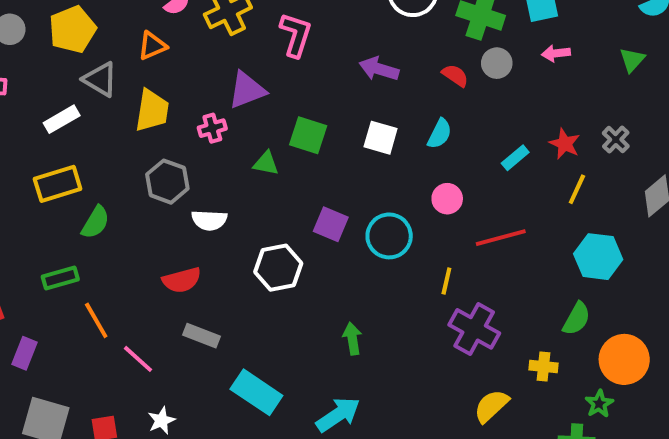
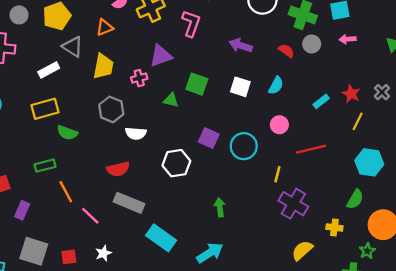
green semicircle: (95, 222) -> (67, 133), turned 78
gray rectangle: (201, 336) -> (129, 203), size x1.4

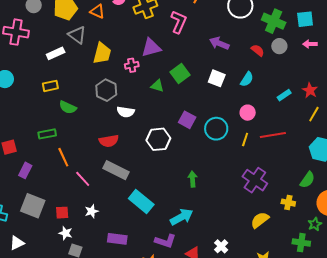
orange triangle: (105, 27) -> (97, 11), moved, turned 42
green square: (197, 84) -> (180, 74), turned 30
yellow rectangle: (45, 109) -> (50, 86), size x0.7
yellow line: (277, 174) -> (245, 139), moved

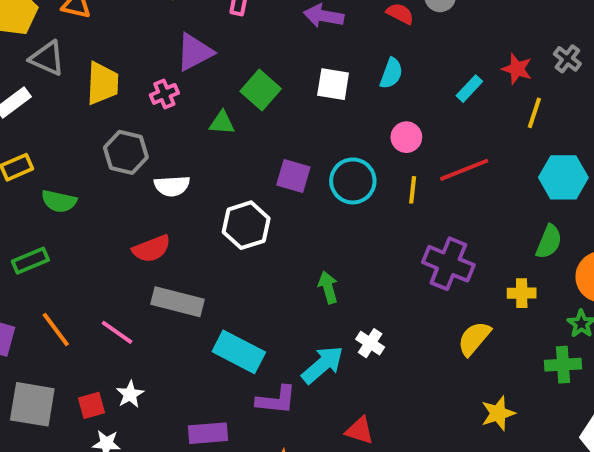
orange line: (63, 157) -> (56, 329), moved
white star: (92, 211) -> (130, 394), moved
purple L-shape: (165, 241) -> (276, 400), moved
white cross: (221, 246) -> (370, 343), moved

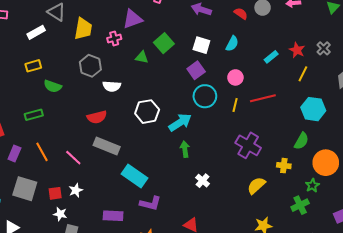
purple square: (293, 176) -> (196, 70), moved, turned 30
cyan arrow: (323, 365) -> (180, 122), moved
green cross: (563, 365) -> (300, 205), turned -30

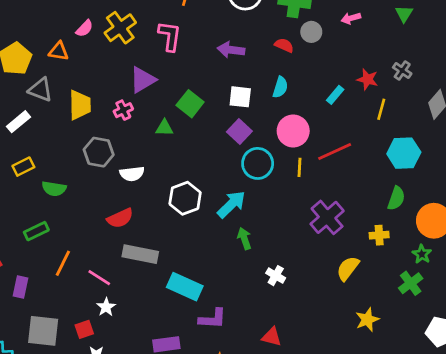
pink circle: (235, 77) -> (293, 131), size x1.5
purple cross: (248, 145) -> (327, 217), turned 30
orange line: (42, 152) -> (63, 263), moved, turned 66
white star: (76, 190) -> (106, 307), moved

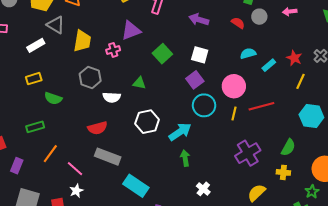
cyan semicircle: (280, 87) -> (248, 53), moved, turned -133
green triangle: (164, 128) -> (139, 83), moved
green semicircle: (396, 198) -> (288, 147), moved

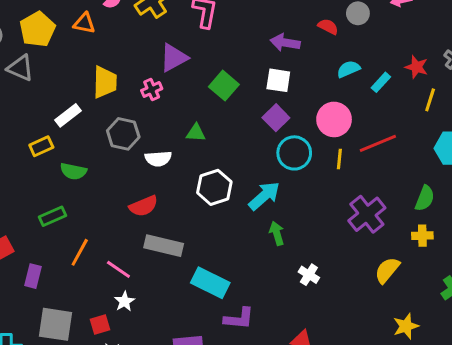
purple arrow: (199, 20) -> (285, 43), moved
gray triangle: (56, 25) -> (20, 68), moved
white rectangle: (36, 45) -> (68, 115), moved

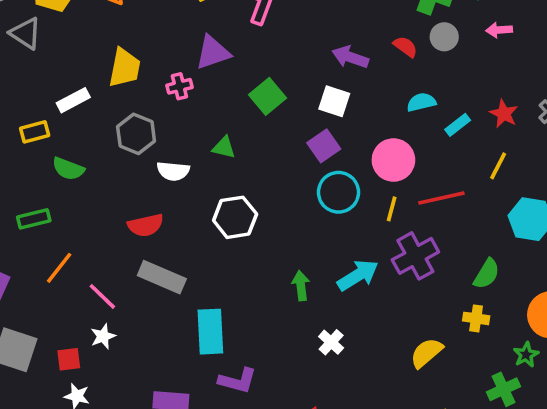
yellow line: (430, 100) -> (498, 166), moved
cyan arrow: (264, 196) -> (358, 275), moved
purple cross: (367, 214) -> (415, 256), moved
cyan rectangle: (210, 283) -> (210, 332), turned 51

